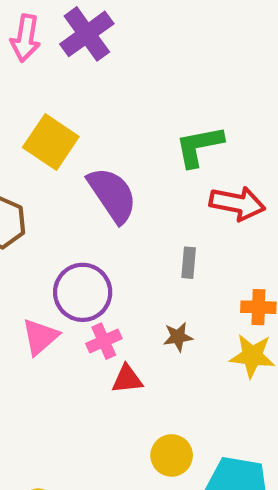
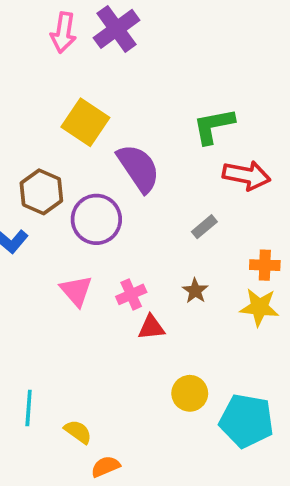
gray rectangle: (189, 263) -> (204, 227), turned 45
purple circle: (83, 292) -> (96, 219), moved
pink triangle: (40, 337) -> (76, 291), turned -30
brown star: (178, 337) -> (195, 291), turned -30

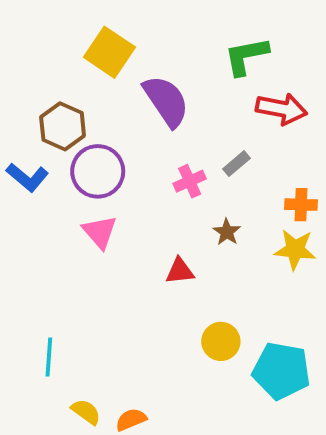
purple circle: (96, 219) -> (98, 171), moved
pink cross: (131, 294) -> (190, 181), moved
yellow semicircle: (78, 432) -> (86, 412), moved

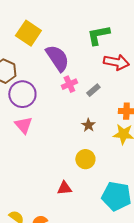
pink cross: (190, 181) -> (69, 84), moved
red triangle: (180, 271) -> (64, 188), moved
yellow circle: (221, 341) -> (85, 159), moved

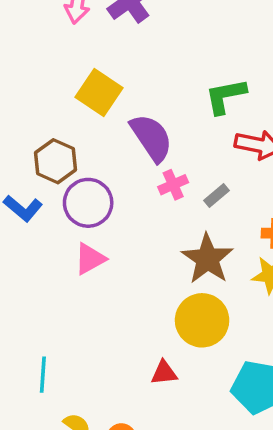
pink triangle: (23, 125) -> (90, 259), turned 42
brown star: (88, 125) -> (207, 259), size x2.0
yellow circle: (85, 159) -> (202, 320), size x1.5

